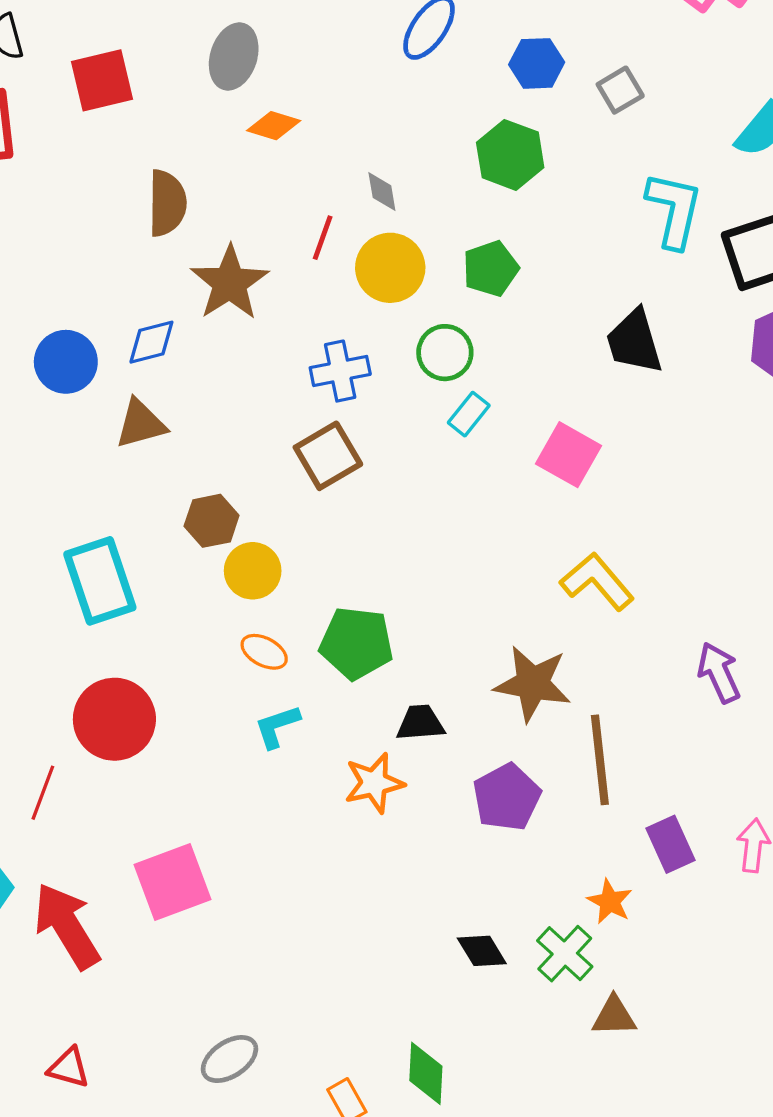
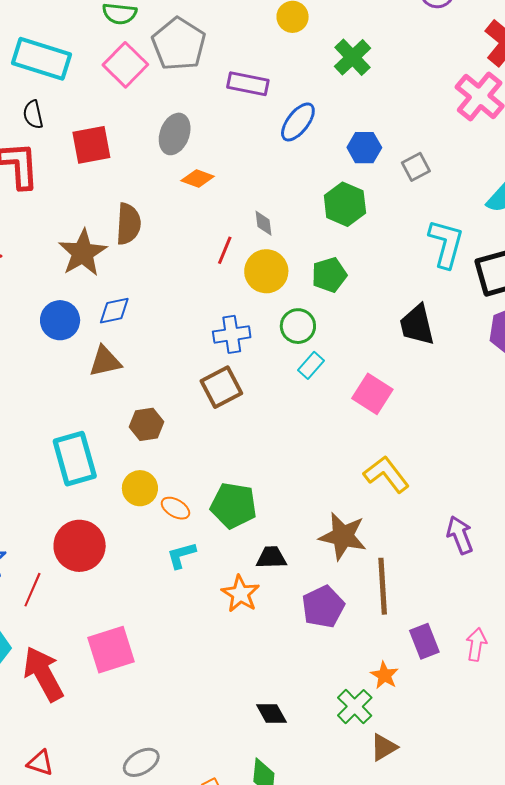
brown star: (230, 283) -> (83, 253), moved
yellow circle: (253, 571) -> (140, 488), moved
orange star: (374, 783) -> (240, 594), turned -30
black diamond: (482, 951) -> (271, 714), moved
brown triangle: (614, 1016) -> (384, 747), turned -32

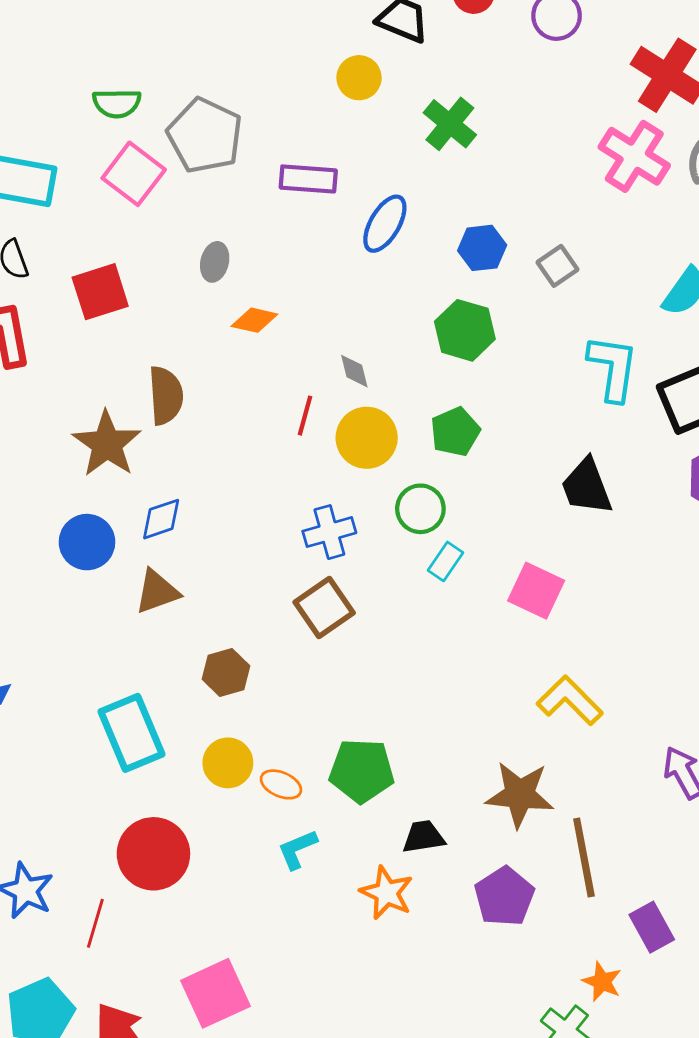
gray ellipse: (175, 134) -> (215, 262), size x0.7

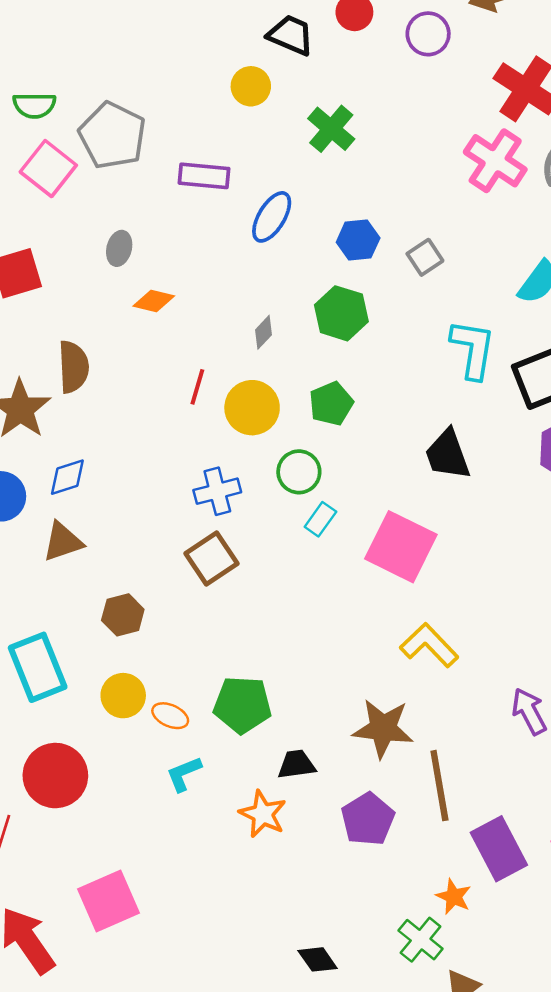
gray diamond: (354, 371) -> (263, 332), moved, turned 56
pink square: (536, 591) -> (401, 547), size x1.4
purple rectangle: (652, 927) -> (499, 849), size x1.4

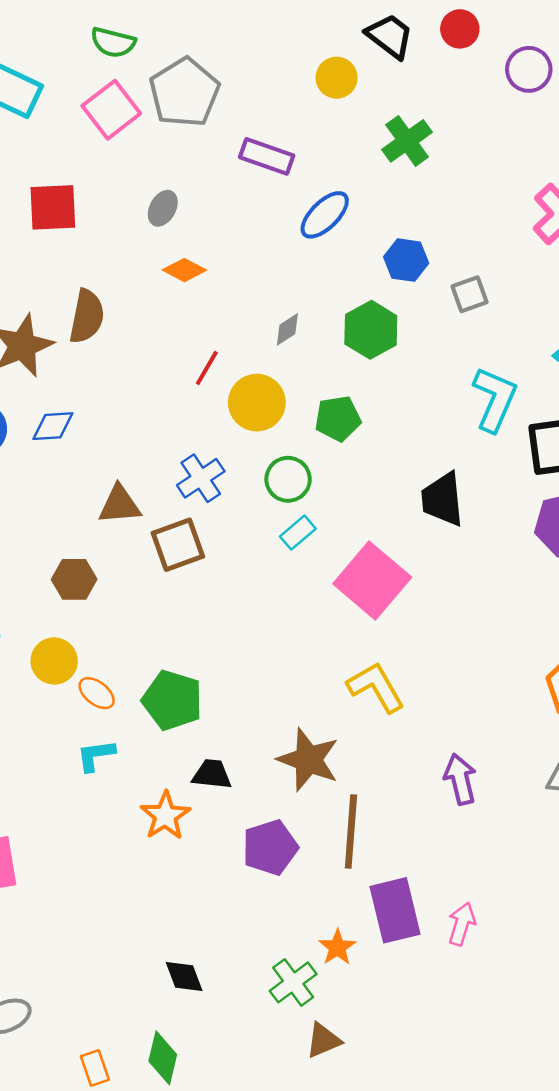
blue cross: (217, 491) -> (201, 478), turned -33
brown triangle: (63, 542) -> (120, 505), moved

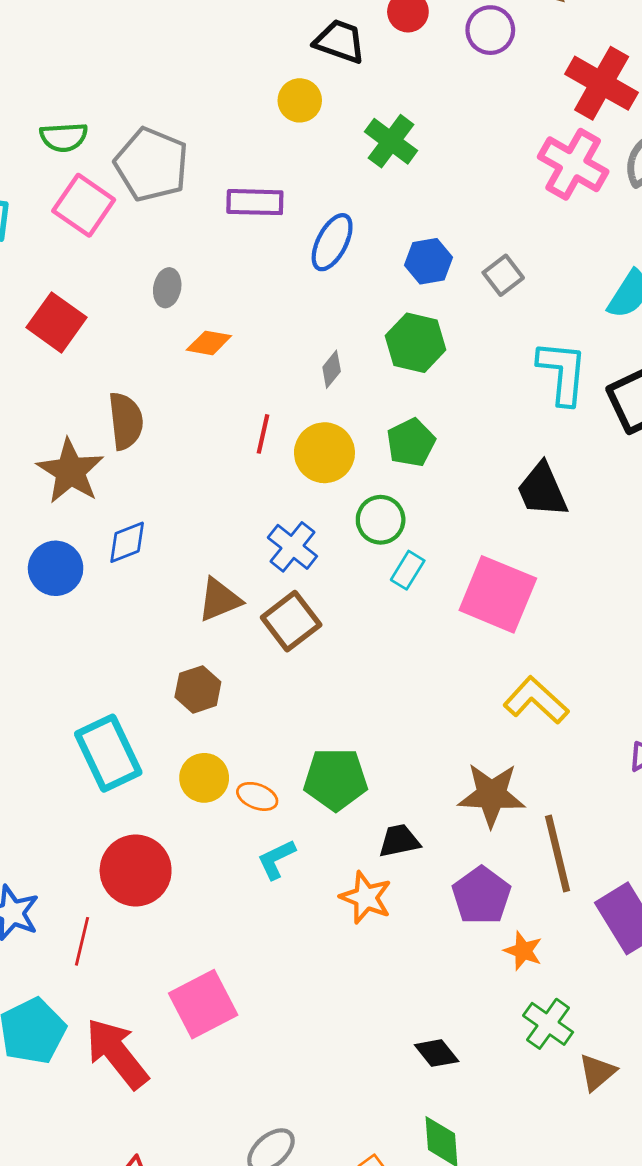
red square: (53, 207) -> (57, 322), turned -34
orange star: (337, 947) -> (523, 951), moved

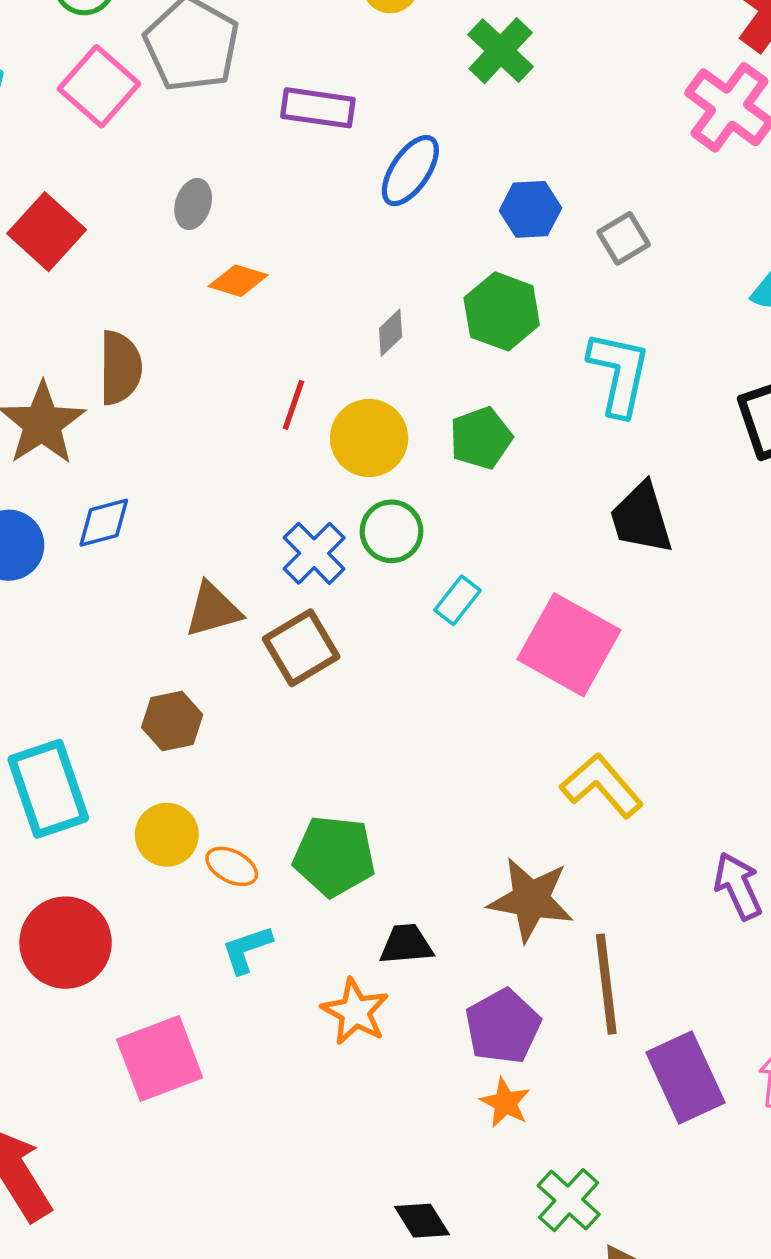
cyan L-shape: (562, 372) -> (619, 373), moved
green circle: (381, 520) -> (392, 531), moved
orange star: (523, 951) -> (505, 1103), moved
pink square: (203, 1004) -> (160, 1059), moved

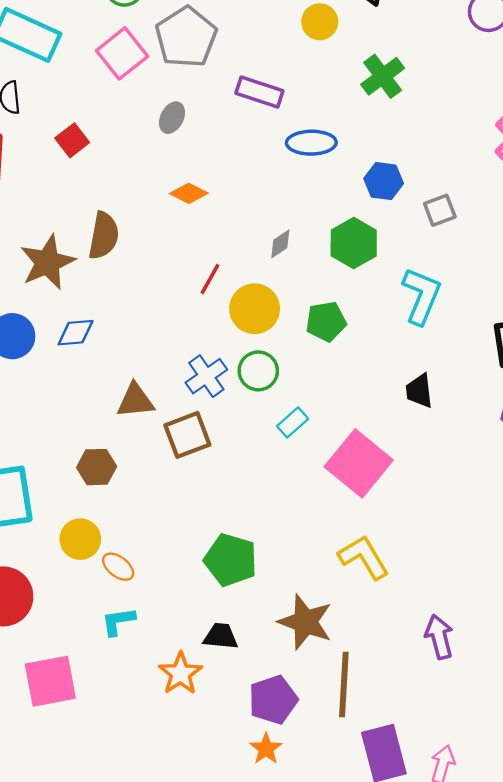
blue ellipse: (410, 171) -> (311, 143), turned 45
gray ellipse: (193, 204) -> (172, 118), moved
red square: (47, 232) -> (72, 140), size x0.7
black trapezoid: (641, 518) -> (419, 391), size x0.7
green pentagon: (334, 856) -> (231, 560), moved

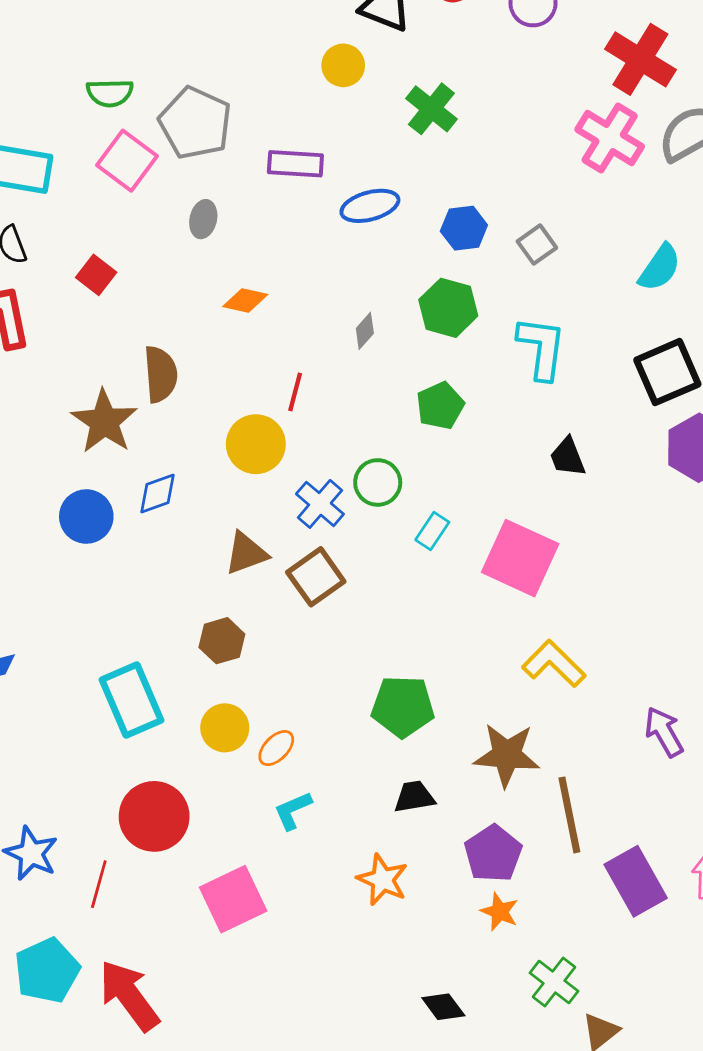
yellow circle: (255, 309) -> (256, 444), moved
orange ellipse: (118, 567) -> (276, 748), turned -68
orange star: (180, 673) -> (383, 880), moved

